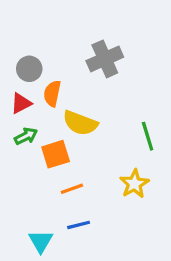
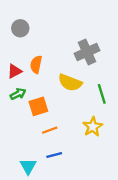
gray cross: (105, 59) -> (87, 52), moved
gray circle: (29, 69) -> (20, 28), moved
yellow semicircle: (80, 123) -> (70, 83), moved

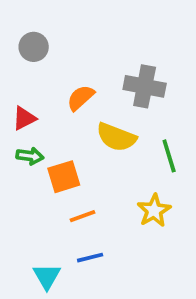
gray cross: (87, 52) -> (145, 86), turned 35
orange semicircle: (36, 64) -> (81, 98), moved, turned 36
green arrow: (18, 94) -> (30, 156), turned 35

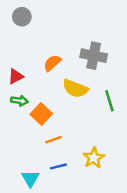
gray circle: (34, 47) -> (22, 17), moved
orange square: (64, 177) -> (41, 114), turned -30
yellow star: (154, 211) -> (94, 158), moved

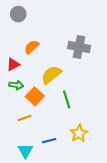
orange semicircle: (52, 63) -> (32, 47), moved
yellow semicircle: (75, 89) -> (51, 75), moved, turned 120
green line: (109, 101) -> (67, 99), moved
orange line: (53, 140) -> (24, 118), moved

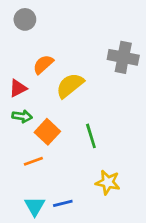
gray cross: (79, 47) -> (123, 57), moved
yellow semicircle: (51, 75) -> (70, 85), moved
yellow star: (79, 133) -> (108, 182), turned -30
blue line: (49, 141) -> (63, 203), moved

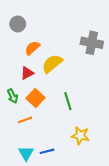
gray circle: (25, 19) -> (18, 24), moved
red triangle: (18, 88) -> (27, 73), moved
green arrow: (22, 116) -> (13, 96), moved, turned 56

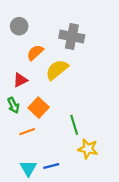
gray cross: (92, 43) -> (72, 36), moved
red triangle: (27, 73) -> (20, 80), moved
green line: (68, 101) -> (74, 125), moved

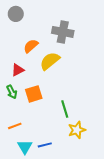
gray circle: (19, 26) -> (16, 14), moved
orange square: (39, 108) -> (34, 94), turned 30
orange line: (27, 132) -> (15, 126), moved
yellow star: (88, 149) -> (77, 130), turned -30

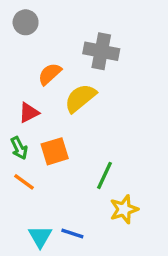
green line: (65, 109) -> (105, 175), turned 42
orange line: (15, 126) -> (24, 182), moved, turned 56
blue line: (45, 145) -> (72, 234), turned 32

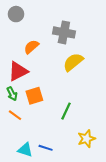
yellow semicircle: (80, 98) -> (73, 62), moved
red triangle: (29, 113) -> (18, 71), size x1.5
yellow star: (124, 209) -> (86, 139), moved
cyan triangle: (40, 237) -> (25, 150), turned -42

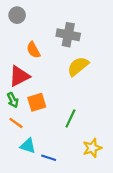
orange semicircle: (31, 47) -> (33, 50), turned -77
cyan triangle: (25, 150) -> (28, 146), moved

